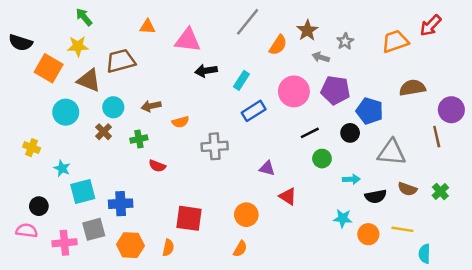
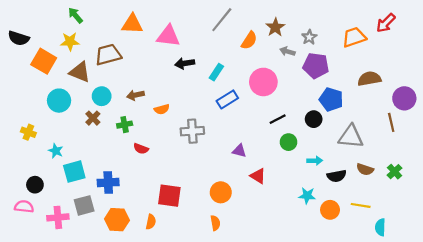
orange triangle: (147, 27) -> (132, 24), size x1.5
purple pentagon: (335, 90) -> (316, 66), moved
orange semicircle: (240, 249) -> (215, 223), turned -40

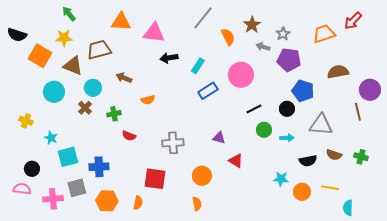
orange semicircle: (249, 40) -> (228, 37), turned -60
brown arrow: (136, 95) -> (124, 78), moved, turned 35
gray cross: (192, 131) -> (173, 143), moved
cyan arrow: (315, 161) -> (287, 138), moved
green cross: (395, 172) -> (361, 157), turned -32

